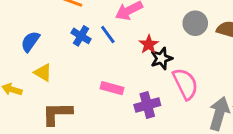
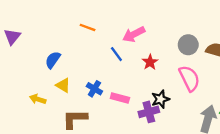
blue cross: (81, 36) -> (94, 89), moved
black star: (161, 58) -> (160, 99), moved
pink semicircle: (185, 84) -> (189, 78), moved

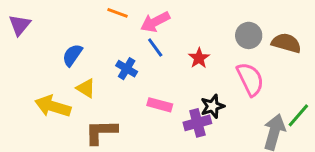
pink arrow: (134, 34) -> (155, 22), moved
blue cross: (94, 89) -> (127, 69), moved
yellow arrow: (38, 99) -> (53, 106), size x1.6

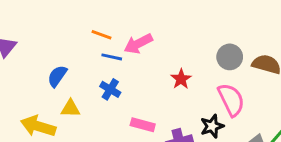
blue line: (155, 48) -> (112, 57), moved, turned -42
yellow triangle: (86, 88) -> (71, 109), turned -30
black star: (212, 106) -> (212, 126), moved

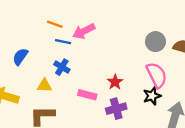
red star: (181, 79) -> (115, 82), moved
yellow triangle: (71, 109) -> (45, 86), moved
black star: (212, 126) -> (152, 96), moved

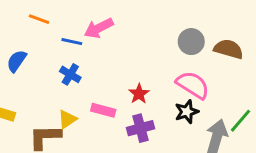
orange line: (55, 24) -> (39, 19), moved
pink semicircle: (157, 75) -> (193, 85), turned -32
yellow triangle: (45, 86) -> (67, 119), moved, turned -35

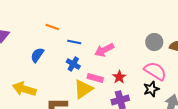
pink arrow: (99, 28) -> (104, 50), moved
pink rectangle: (103, 110) -> (95, 78), moved
yellow triangle: (67, 119) -> (83, 89), moved, size x1.5

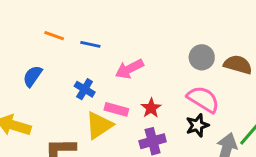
blue line: (74, 42) -> (90, 44), moved

